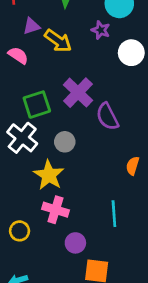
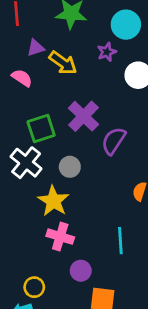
purple star: (101, 30) -> (107, 52), turned 30
purple semicircle: (107, 117) -> (114, 141), turned 60
yellow circle: (20, 231) -> (34, 287), moved

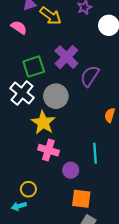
gray circle: (70, 167) -> (56, 96), size x1.5
purple circle: (81, 271) -> (71, 170), moved

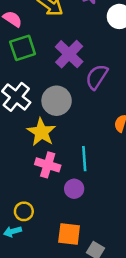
green square: (34, 67) -> (23, 48), moved
cyan line: (95, 153) -> (84, 159), moved
orange square: (81, 199) -> (69, 234), moved

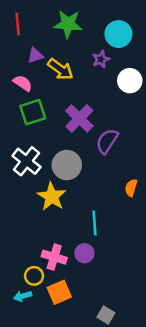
pink cross: (48, 165) -> (54, 257), moved
orange square: (69, 234) -> (59, 292), moved, turned -30

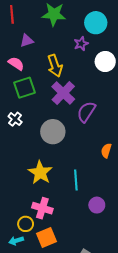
yellow arrow: (60, 69) -> (55, 66), moved, turned 35
white cross: (26, 161) -> (15, 119), moved, size x0.6
yellow star: (52, 197) -> (40, 173), moved
purple circle: (84, 253) -> (97, 205), moved

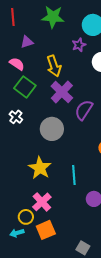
green square: (25, 88) -> (25, 87), turned -35
pink cross: (42, 208) -> (42, 202), turned 30

